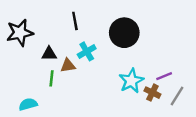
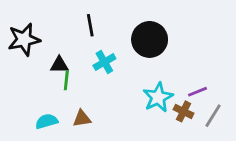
brown triangle: (68, 66) -> (82, 118), moved
green line: (51, 78) -> (66, 80), moved
cyan semicircle: (28, 104) -> (47, 121), moved

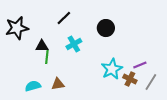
black line: (90, 25) -> (64, 18), turned 56
black circle: (150, 39) -> (106, 28), size x0.7

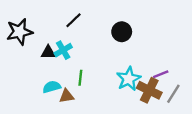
cyan cross: (74, 44) -> (63, 50), moved
green line: (47, 57) -> (80, 78), moved
brown cross: (130, 79) -> (149, 90), size x1.5
cyan semicircle: (33, 86) -> (52, 87), moved

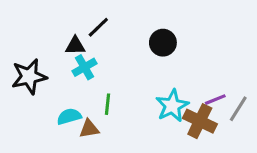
black star: (20, 32) -> (29, 76), moved
black triangle: (48, 52) -> (75, 46), moved
gray line: (173, 94) -> (238, 109), moved

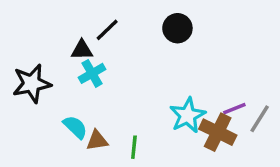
black circle: (163, 43) -> (177, 28), moved
green line: (108, 104) -> (134, 147), moved
cyan semicircle: (69, 116) -> (75, 127), turned 60

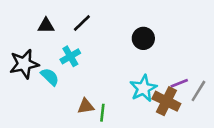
black circle: (177, 28) -> (143, 38), moved
black triangle: (82, 50) -> (46, 26), moved
cyan semicircle: (75, 127) -> (50, 77), moved
brown triangle: (97, 140) -> (86, 106), moved

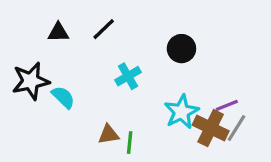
cyan cross: (70, 56) -> (128, 76), moved
gray line: (198, 91) -> (237, 128), moved

